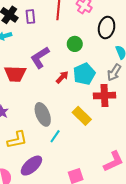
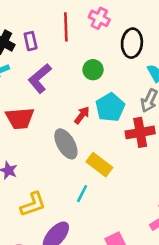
purple L-shape: (40, 57) -> (40, 78), moved
gray ellipse: (43, 114) -> (66, 144), moved
yellow rectangle: (82, 116) -> (99, 165), moved

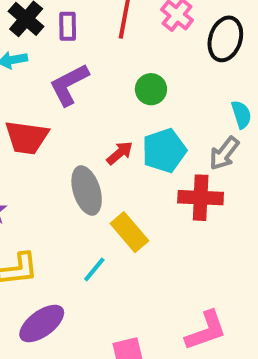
black ellipse: (132, 43) -> (225, 39), moved

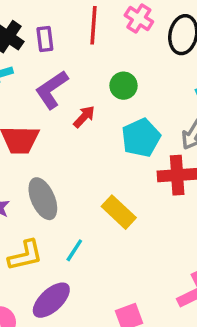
red arrow: (120, 153) -> (84, 117), moved
gray ellipse: (87, 190) -> (43, 199), moved
cyan line: (94, 269) -> (74, 250), moved

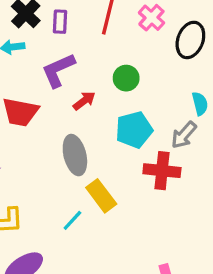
gray ellipse: (43, 199) -> (75, 155), moved
cyan line: (74, 250) -> (72, 220), moved

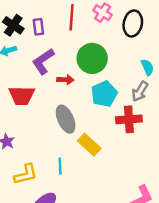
green circle: (126, 78) -> (92, 58), size x1.6
red arrow: (84, 101) -> (65, 80), turned 49
cyan line: (72, 220) -> (60, 166), moved, turned -35

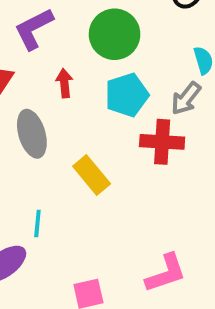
red arrow: (65, 80) -> (64, 83), moved, turned -105
gray ellipse: (66, 119) -> (32, 134), moved
cyan line: (60, 166) -> (37, 224), moved

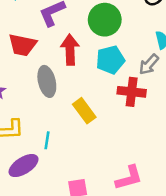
red arrow: (64, 83) -> (70, 50), size x1.6

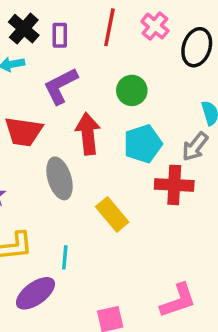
green circle: (105, 20) -> (132, 90), size x0.7

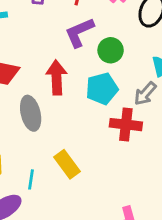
purple L-shape: (61, 86) -> (79, 32), moved
green circle: (132, 90) -> (111, 50), moved
yellow rectangle: (112, 214) -> (67, 164), moved

